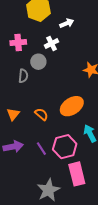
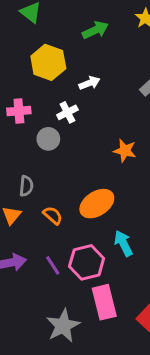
gray semicircle: (23, 76) -> (26, 186), moved

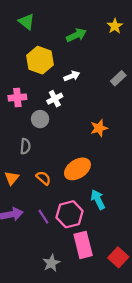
orange star: (125, 151) -> (99, 128), turned -30
gray semicircle: (26, 186) -> (25, 146), moved
gray star: (63, 326) -> (51, 263), size x0.7

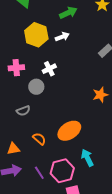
white arrow: (72, 76) -> (62, 37), moved
orange star: (99, 128) -> (100, 95), moved
gray semicircle: (25, 146) -> (23, 111), turned 64
orange triangle: (12, 178) -> (13, 149), moved, turned 40

